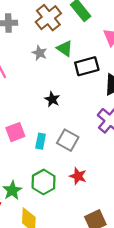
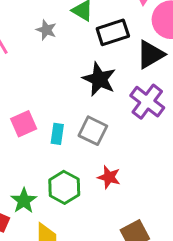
gray star: (40, 53) -> (46, 30), moved
black star: (52, 99) -> (99, 79), moved, size x1.6

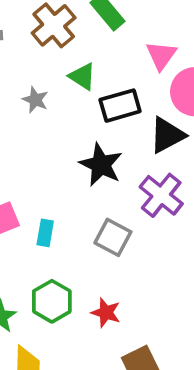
gray square: (93, 131) -> (113, 237), moved
red star: (109, 177) -> (106, 313), moved

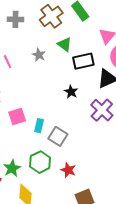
black star: (101, 165) -> (71, 92), size x0.6
gray square: (113, 237) -> (58, 136), moved

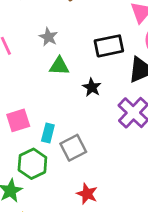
green triangle: (65, 44) -> (59, 66), moved, turned -35
gray square: (58, 136) -> (73, 148), turned 30
green hexagon: (40, 162) -> (32, 164), moved

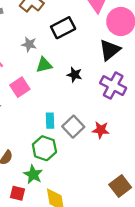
black rectangle: (109, 46) -> (63, 28), moved
pink square: (18, 120) -> (20, 87), moved
red star: (87, 194) -> (101, 130), moved

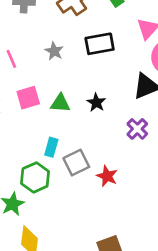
green triangle: (44, 65) -> (60, 103), moved
purple cross: (113, 86) -> (137, 129), size x0.7

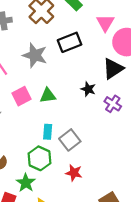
gray star: (54, 51) -> (35, 55), size x1.6
black star: (96, 103) -> (88, 89), moved
red star: (107, 176) -> (74, 173), moved

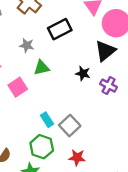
gray star: (35, 55) -> (27, 45), size x0.6
green triangle: (48, 96) -> (42, 68), moved
cyan rectangle: (48, 132) -> (47, 120), turned -32

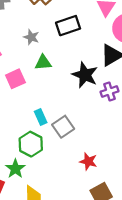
black star: (83, 73) -> (85, 75), size x1.6
purple cross: (109, 86) -> (110, 91), turned 35
red star: (77, 158) -> (88, 161), moved

